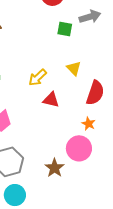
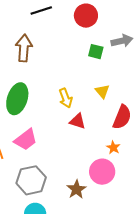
yellow arrow: (38, 77) -> (66, 98), turned -72

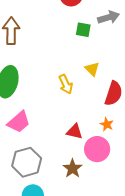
yellow arrow: (66, 98) -> (66, 84), moved
red triangle: (78, 121) -> (75, 131), moved

